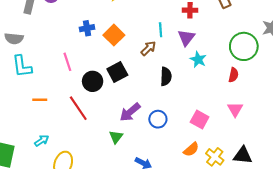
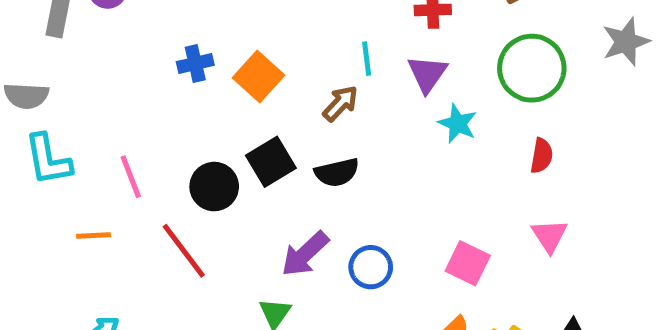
green circle: (244, 46) -> (532, 68), moved
pink line: (67, 62) -> (131, 177), moved
black semicircle: (166, 76) -> (337, 172), moved, turned 78

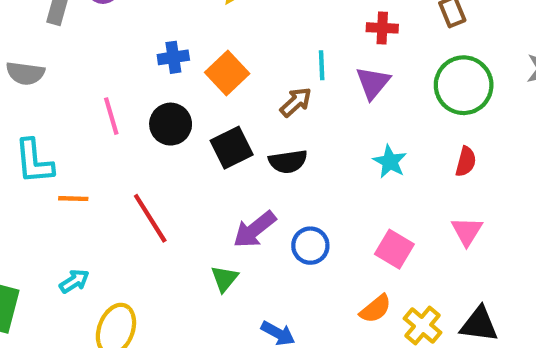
cyan star: (458, 124) -> (390, 162), moved
cyan L-shape: (48, 160) -> (34, 161), moved
pink line: (131, 177) -> (111, 116), moved
black circle: (214, 187) -> (171, 124), moved

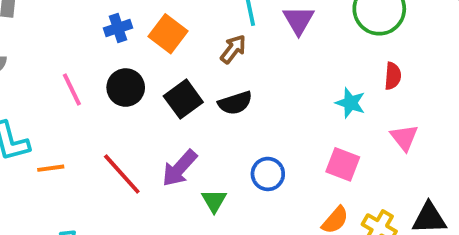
cyan star: (390, 162) -> (350, 103), moved
purple arrow: (255, 230) -> (179, 168), moved
green triangle: (224, 279) -> (214, 201), moved

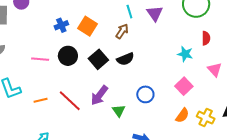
pink line: (72, 89) -> (40, 59), turned -54
pink square: (343, 164) -> (184, 86), turned 30
orange line: (51, 168) -> (41, 100), moved

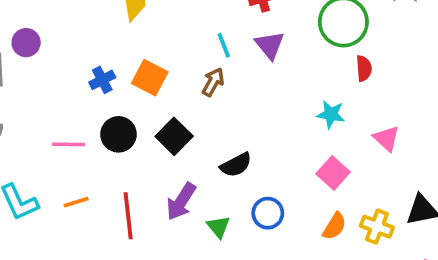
red semicircle: (206, 38) -> (364, 68), moved
black semicircle: (125, 59) -> (236, 165), moved
blue circle: (145, 94) -> (268, 213), moved
orange line: (41, 100) -> (76, 202), moved
red line: (70, 101) -> (128, 216), turned 45

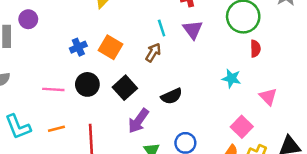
black semicircle: (236, 165) -> (172, 96), moved
pink square: (333, 173) -> (242, 127), moved
purple arrow: (181, 202) -> (138, 121), moved

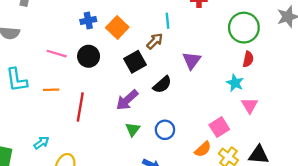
purple triangle: (193, 30) -> (192, 60), moved
cyan star: (231, 78) -> (235, 83), moved
black square: (125, 88) -> (135, 62), moved
black semicircle: (172, 96) -> (162, 85), turned -30

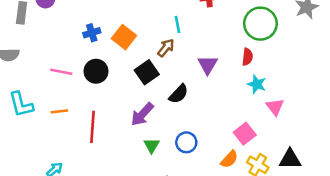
red semicircle: (248, 59) -> (247, 57), moved

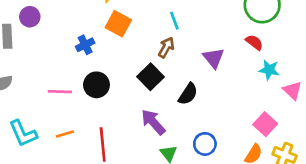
orange square: (124, 37) -> (118, 24), moved
red semicircle: (247, 57) -> (254, 42), turned -49
purple arrow: (142, 114) -> (153, 122), turned 105

